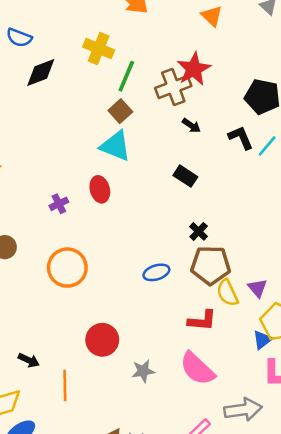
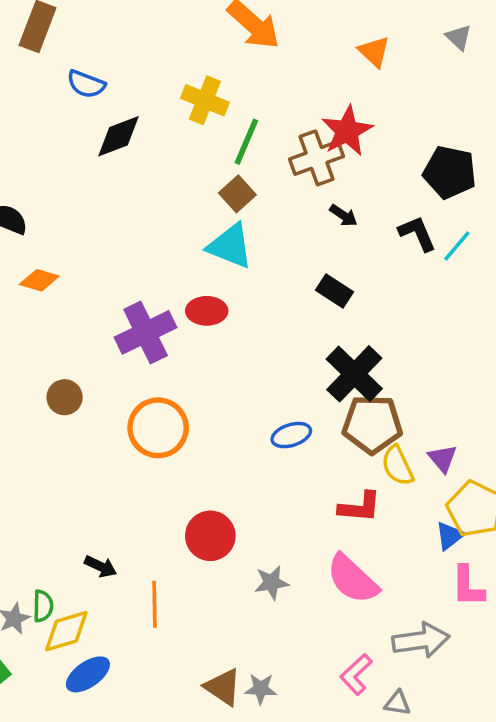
red ellipse: (100, 189) -> (207, 311), turned -75
purple cross: (59, 204) -> (146, 332), size x2.0
black cross: (199, 231) -> (354, 374), size x2.0

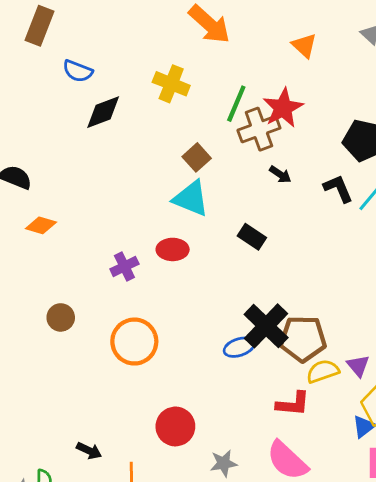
green line: (246, 142) -> (236, 104), moved
black rectangle: (334, 291) -> (252, 237), moved
purple cross: (146, 332) -> (124, 266), size x0.6
black cross: (354, 374) -> (266, 326), moved
yellow semicircle: (397, 466) -> (323, 371), turned 96

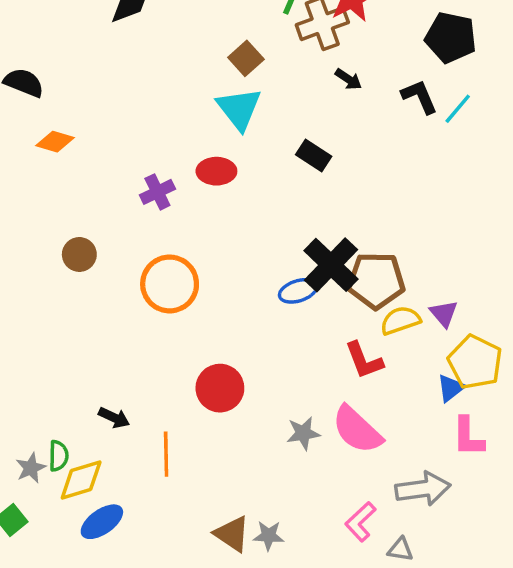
cyan triangle: (191, 199) -> (239, 109), turned 30
red L-shape: (293, 404) -> (364, 360), turned 64
gray star: (224, 463) -> (303, 433), moved

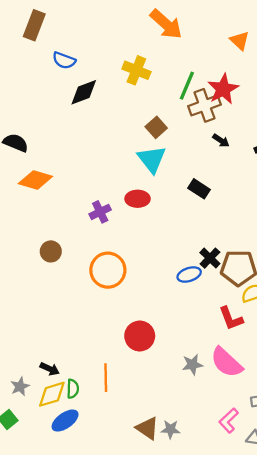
orange diamond: (55, 142) -> (35, 180), size x1.4
black cross: (331, 265) -> (210, 258), size x0.6
black arrow: (114, 418) -> (50, 369), moved
green semicircle: (59, 456) -> (73, 389), moved

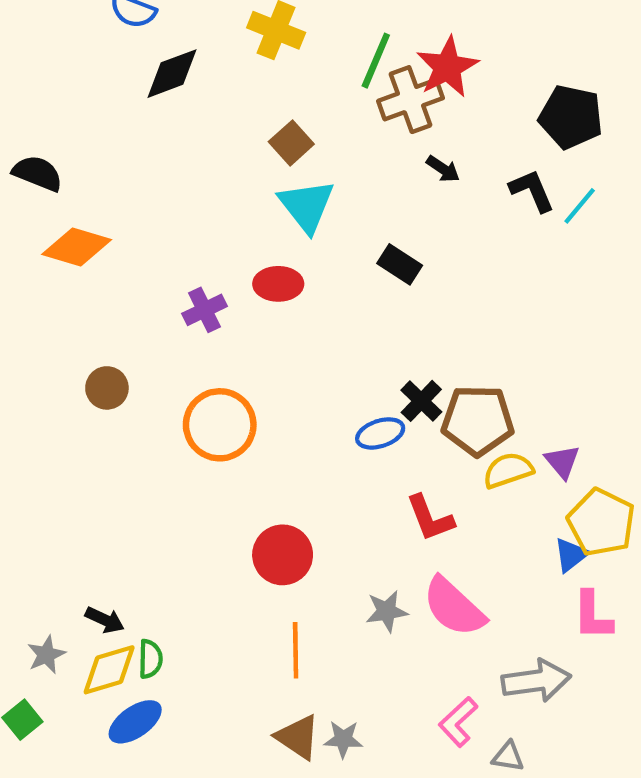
brown square: (156, 127) -> (291, 143), moved
red L-shape: (231, 318) -> (430, 518), moved
orange line: (106, 378) -> (296, 650), moved

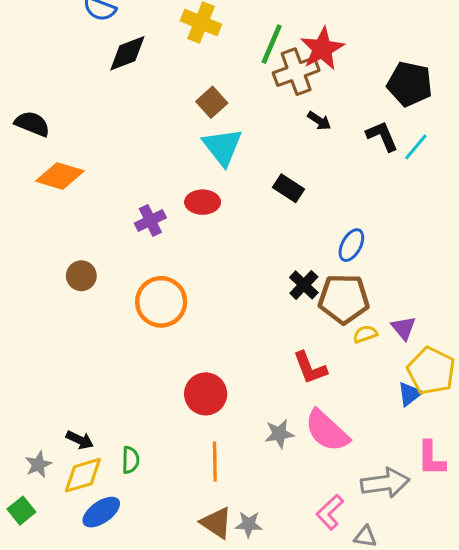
blue ellipse: (380, 433) -> (351, 245), moved, turned -44
yellow semicircle: (508, 470) -> (365, 334), size x0.7
pink L-shape: (593, 616) -> (431, 458), moved
green semicircle: (150, 659) -> (130, 460), moved

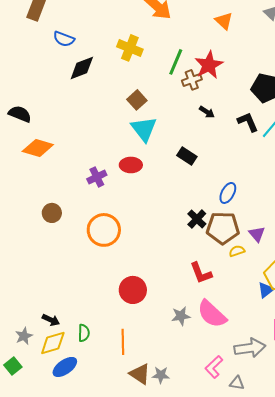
brown cross: (296, 72) -> (192, 80), size x0.7
purple triangle: (404, 328) -> (257, 234), moved
orange line: (215, 461) -> (123, 342), moved

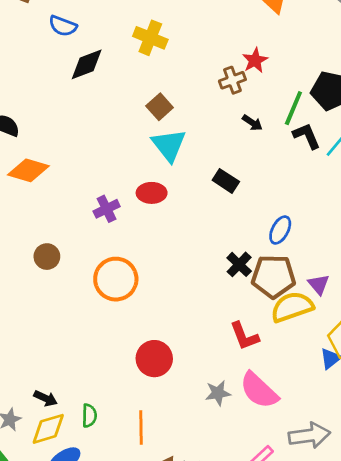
green line: (176, 62) -> (293, 108), moved
red star: (209, 65) -> (255, 60), size x0.7
yellow semicircle: (237, 251) -> (292, 307), size x2.0

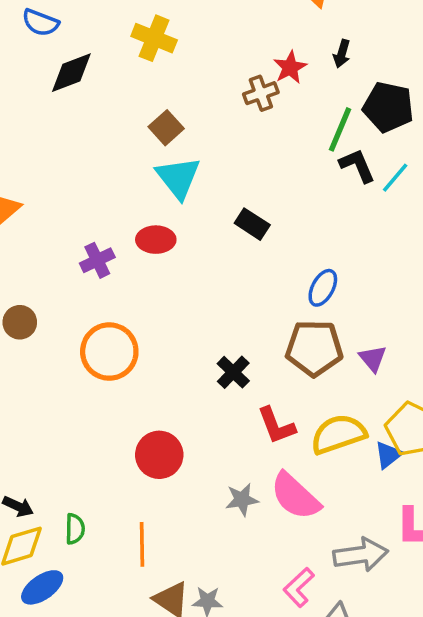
black arrow: (252, 123) -> (342, 54), moved, turned 72
black cross: (239, 264) -> (233, 372), moved
yellow semicircle: (292, 307) -> (338, 434), moved

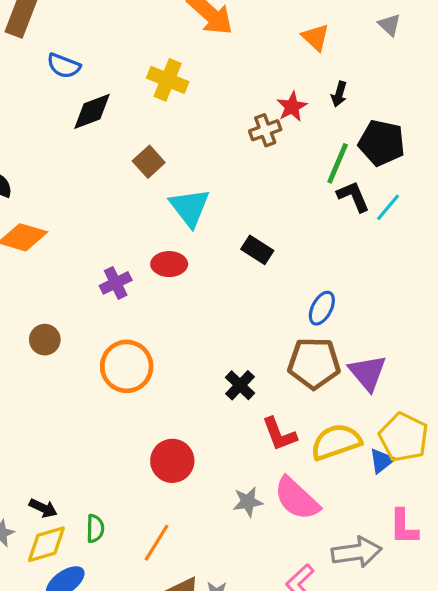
brown square: (166, 128) -> (149, 162), moved
purple triangle: (373, 358) -> (367, 373), size x1.5
orange line: (142, 544) -> (157, 543), turned 33

